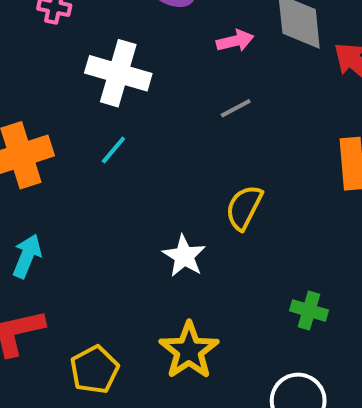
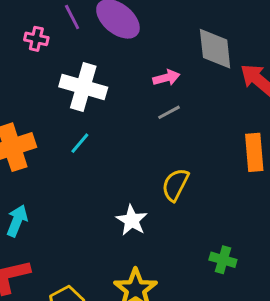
pink arrow: (235, 41) -> (166, 78), moved

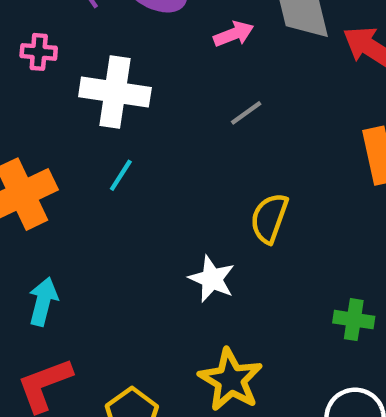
pink cross: (36, 39) -> (39, 52), moved
pink arrow: (166, 78) -> (234, 34), moved

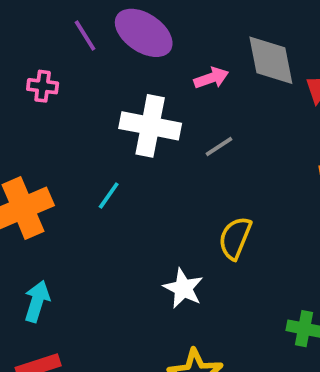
white cross: (115, 92) -> (150, 126), moved

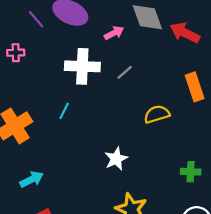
yellow semicircle: (235, 238) -> (157, 114), moved, turned 60
white star: (183, 288) -> (116, 159), turned 30
cyan arrow: (37, 301) -> (32, 179), turned 55

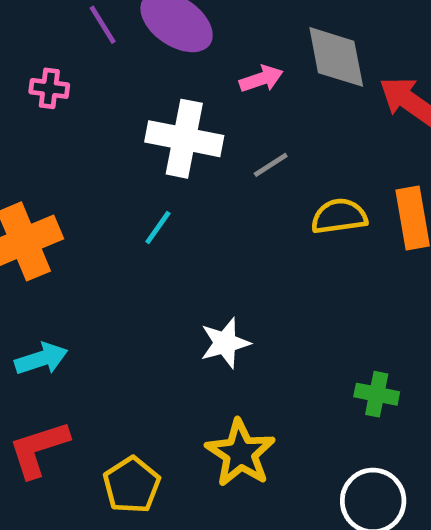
cyan line: (64, 111) -> (158, 228), moved
yellow semicircle: (157, 114) -> (339, 216), moved

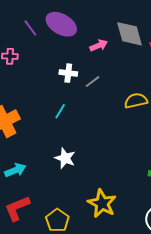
white cross: (184, 139) -> (68, 73), size x0.6
gray line: (271, 165) -> (92, 82), moved
white star: (225, 343) -> (65, 158), moved, turned -30

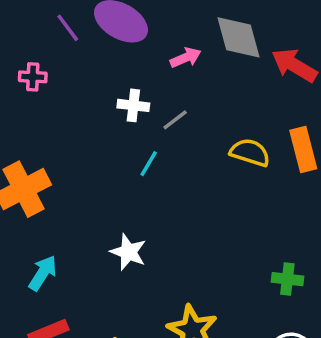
yellow semicircle: (136, 101) -> (250, 153), turned 30
cyan line: (60, 111) -> (149, 164), moved
cyan arrow: (15, 170) -> (43, 273), turned -35

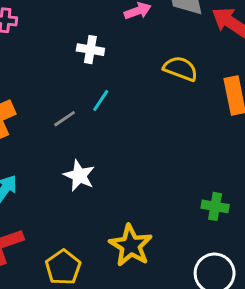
gray line: (175, 120) -> (65, 119), moved
yellow semicircle: (250, 153) -> (181, 69), moved

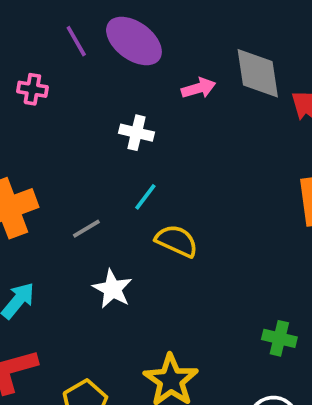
yellow semicircle: (181, 69) -> (177, 241), moved
gray line: (65, 119) -> (86, 229), moved

